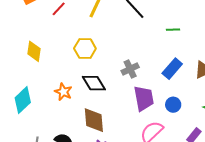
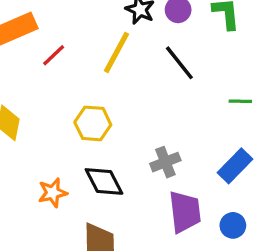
orange star: (63, 92) -> (53, 193), turned 30

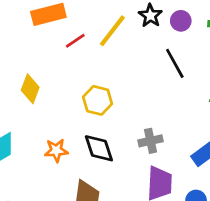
yellow line: (117, 52) -> (112, 31), moved

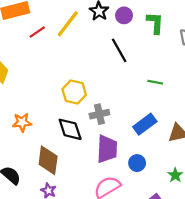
yellow hexagon: (98, 100) -> (74, 92), moved
black diamond: (99, 148) -> (70, 129), moved

